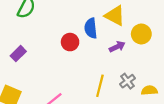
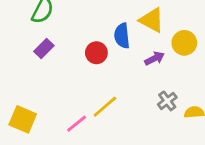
purple rectangle: (18, 54) -> (44, 48), moved
yellow line: (100, 86) -> (105, 107), moved, turned 35

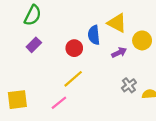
yellow line: (105, 107) -> (73, 79), moved
yellow square: (23, 119) -> (17, 100), turned -30

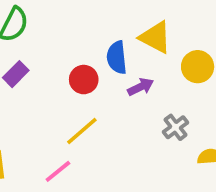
purple arrow: (119, 53) -> (141, 87), moved
gray cross: (129, 85) -> (175, 127), moved

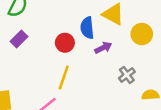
yellow line: (82, 131) -> (64, 77), turned -30

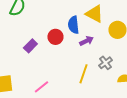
purple rectangle: (19, 39) -> (30, 46), moved
yellow line: (64, 77) -> (83, 74), moved

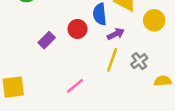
yellow line: (83, 74) -> (112, 60), moved
pink line: (41, 87) -> (75, 86), moved

